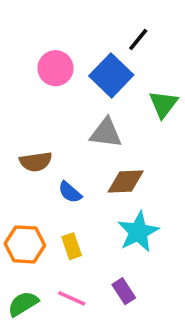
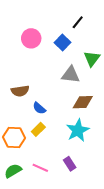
blue square: (111, 75) -> (63, 42), size x0.7
gray triangle: (106, 133) -> (71, 75), moved
brown diamond: (126, 181) -> (83, 102), moved
yellow rectangle: (72, 246) -> (38, 129), moved, turned 64

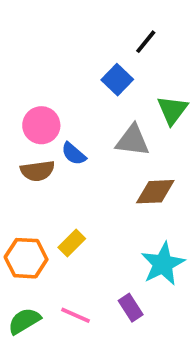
pink circle: (31, 38) -> (41, 125), moved
blue semicircle: (39, 108) -> (74, 154), moved
cyan star: (78, 130) -> (163, 264), moved

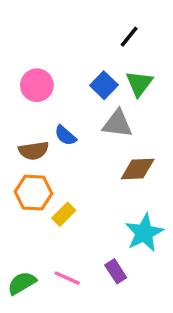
blue square: (117, 80) -> (104, 85), moved
green triangle: (172, 110) -> (139, 84), moved
pink circle: (41, 125) -> (37, 85), moved
orange hexagon: (26, 258) -> (34, 193), moved

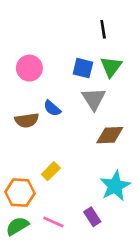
black line: (129, 37) -> (103, 29), turned -48
blue square: (104, 85) -> (83, 68), turned -30
gray triangle: (117, 124) -> (94, 99), turned 50
orange hexagon: (34, 193) -> (20, 193), moved

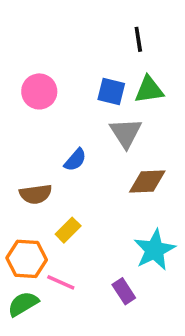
green triangle: (111, 67) -> (149, 90), turned 45
blue semicircle: (52, 108) -> (75, 160), moved, turned -90
brown semicircle: (27, 120) -> (36, 194), moved
pink line: (53, 222) -> (61, 282), moved

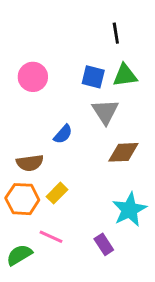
orange hexagon: (27, 259) -> (22, 199), moved

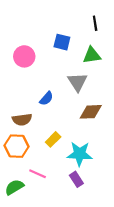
black line: (116, 33) -> (95, 23), moved
blue square: (93, 77) -> (62, 42), moved
yellow rectangle: (57, 193) -> (53, 139), moved
cyan star: (129, 210) -> (80, 154), moved, turned 30

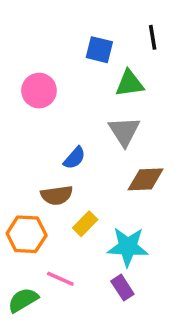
blue square: (62, 42) -> (99, 50), moved
green triangle: (92, 55) -> (130, 83), moved
brown semicircle: (22, 120) -> (57, 195), moved

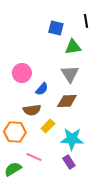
pink circle: (39, 91) -> (22, 73), moved
brown diamond: (146, 179) -> (67, 101), moved

